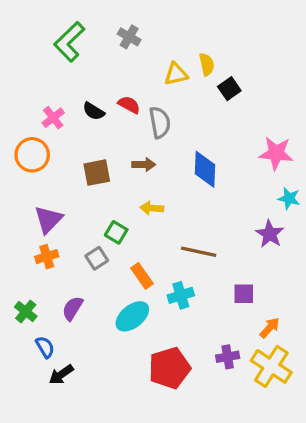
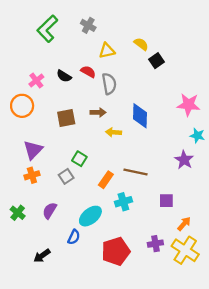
yellow semicircle: (207, 64) -> (141, 44), turned -40
yellow triangle: (176, 74) -> (107, 51), moved
yellow arrow: (152, 208) -> (114, 132), moved
orange rectangle: (142, 276) -> (106, 180), moved, turned 70
blue semicircle: (45, 347) -> (74, 237), moved, turned 56

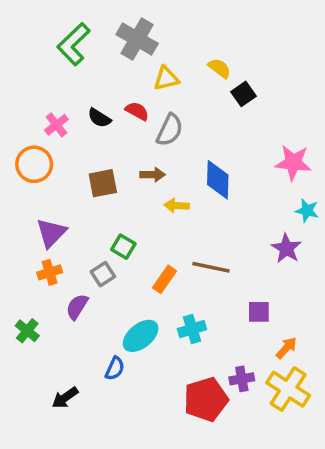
gray cross: (88, 25) -> (137, 39), size x1.6
gray semicircle: (109, 84) -> (170, 130), turned 35
cyan cross: (123, 202) -> (192, 329), moved
purple semicircle: (50, 211) -> (77, 307), moved
red pentagon: (116, 251) -> (206, 399), moved

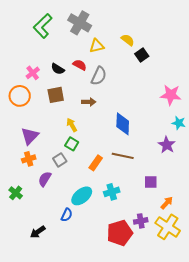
blue diamond: (218, 180) -> (123, 124), moved
brown square: (103, 183) -> (56, 95), moved
yellow arrow: (177, 205) -> (72, 125), moved, turned 56

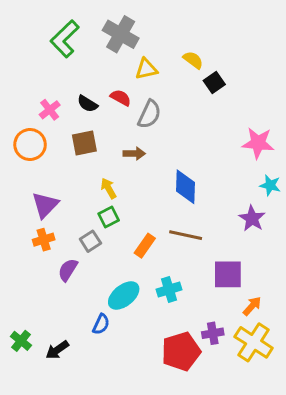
green square: (72, 144) -> (109, 217), turned 32
purple square: (151, 182) -> (228, 274), size x1.5
green cross: (16, 193) -> (21, 341), moved

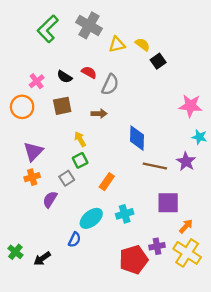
yellow triangle: (146, 69) -> (117, 44), moved
brown line: (186, 235) -> (155, 166), moved

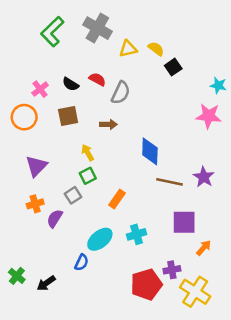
cyan star: (199, 137) -> (218, 85), moved
orange cross: (32, 177) -> (35, 204), moved
yellow cross: (187, 253) -> (195, 292), moved

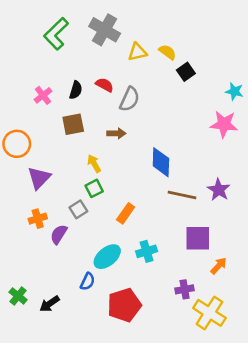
black semicircle: (71, 84) -> (76, 90), turned -105
orange circle: (24, 117) -> (17, 144), moved
red pentagon: (146, 284) -> (124, 305), moved

